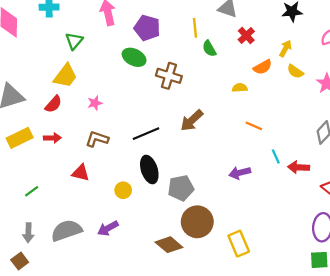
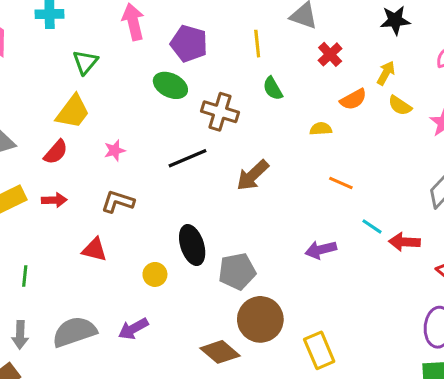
green semicircle: (209, 49) -> (273, 88), moved
black line: (146, 134) -> (187, 158), moved
cyan line: (276, 156) -> (372, 226), turned -32
green line: (32, 191) -> (25, 276), turned -48

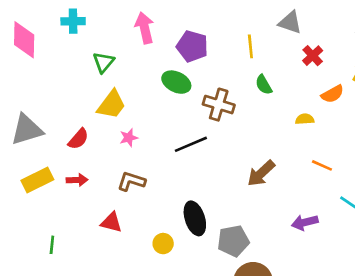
yellow trapezoid: (73, 112) -> (111, 105), moved
brown arrow: (253, 175) -> (261, 173), moved

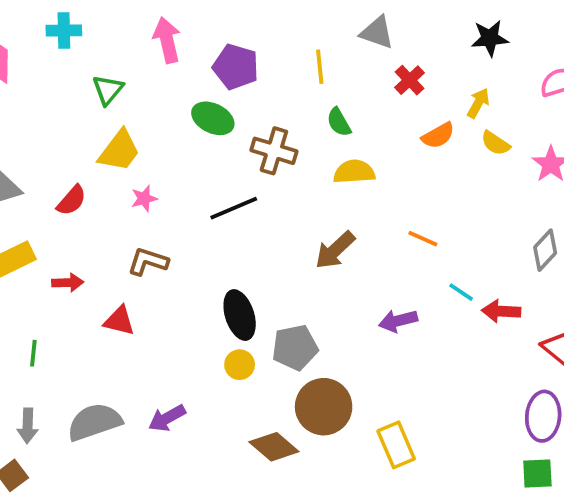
yellow semicircle: (305, 119) -> (354, 172), moved, size x1.5
red arrow: (77, 180) -> (68, 283), moved
yellow circle: (163, 244) -> (240, 365), moved

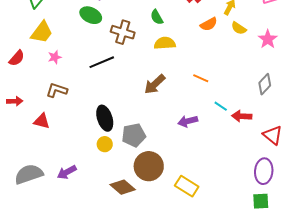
yellow rectangle: (396, 445) -> (187, 186), turned -35

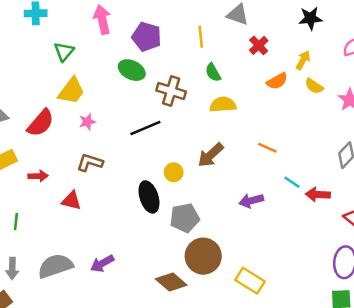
red semicircle: (17, 58) -> (41, 123), size x1.4
yellow circle: (105, 144) -> (174, 172), moved

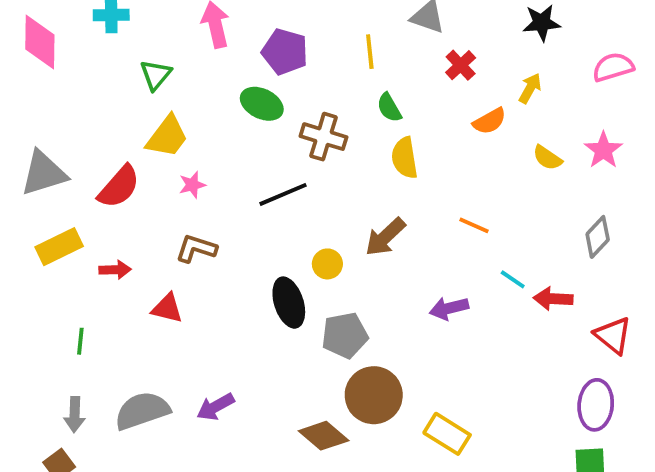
yellow semicircle: (314, 86) -> (547, 158), moved
yellow semicircle: (223, 105) -> (405, 158), turned -95

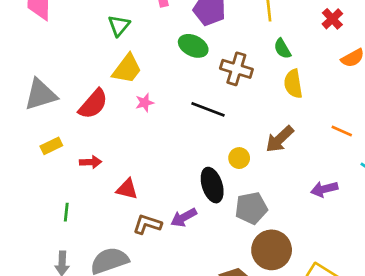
black line: (283, 194) -> (208, 109), turned 44
yellow rectangle: (59, 247) -> (51, 146), size x0.7
brown L-shape: (196, 249) -> (147, 224), moved
purple arrow: (215, 407) -> (184, 217), moved

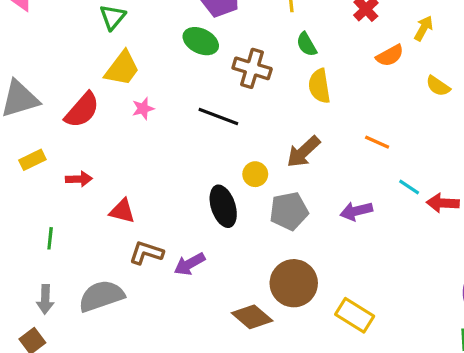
gray pentagon: (251, 208) -> (289, 211), moved
purple arrow: (184, 217) -> (190, 264), moved

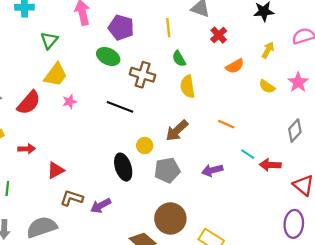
yellow arrow: (424, 28) -> (268, 50), moved
red triangle: (122, 211) -> (56, 170), turned -42

